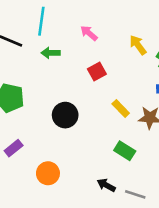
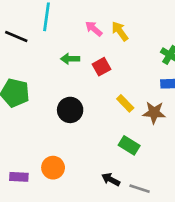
yellow arrow: (138, 45) -> (120, 31), moved
green arrow: (51, 53) -> (70, 59), moved
purple rectangle: (14, 148) -> (19, 177), moved, turned 42

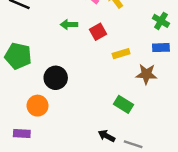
yellow rectangle: (125, 103) -> (121, 54), moved, turned -63
black circle: (70, 110) -> (56, 78), moved
orange circle: (53, 168) -> (38, 106), moved

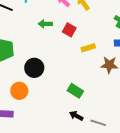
red square: (98, 32) -> (69, 30), turned -32
green rectangle: (123, 104) -> (75, 91), moved

